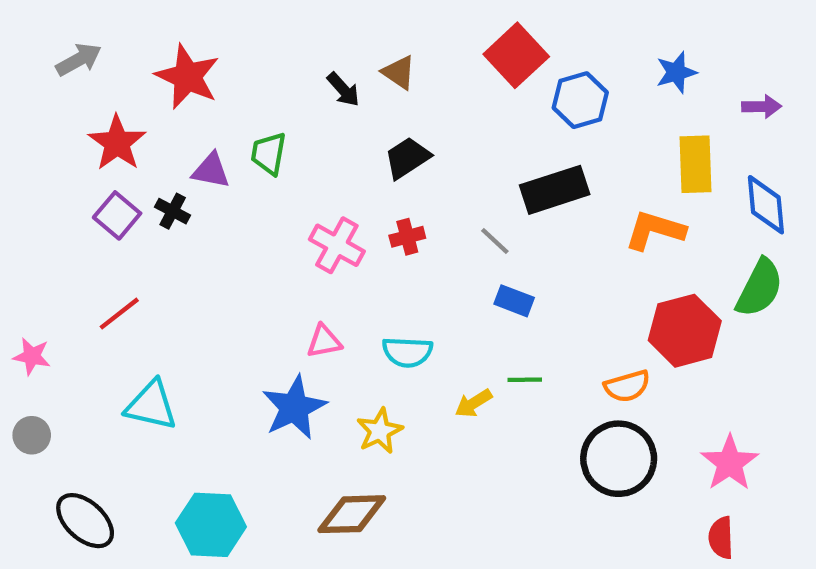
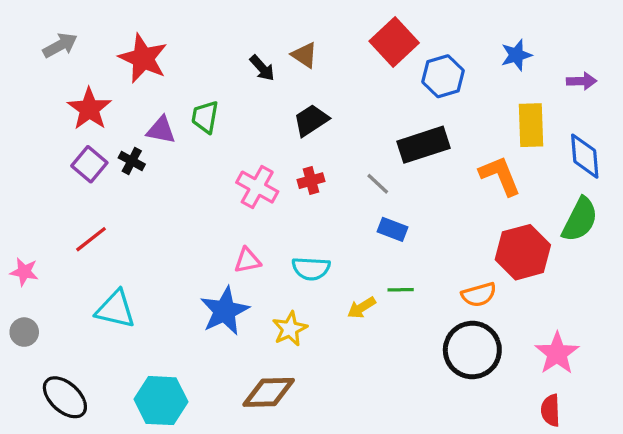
orange L-shape: (655, 230) -> (500, 176), turned 51

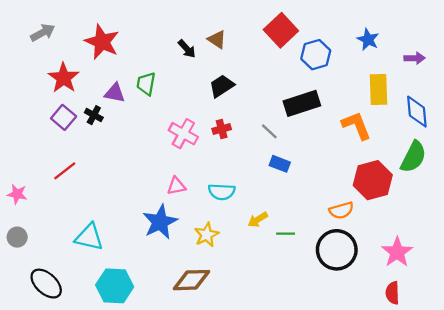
blue star: (516, 55) -> (368, 40), turned -30
green line: (401, 290) -> (286, 234), moved
cyan triangle: (115, 309) -> (89, 237), moved

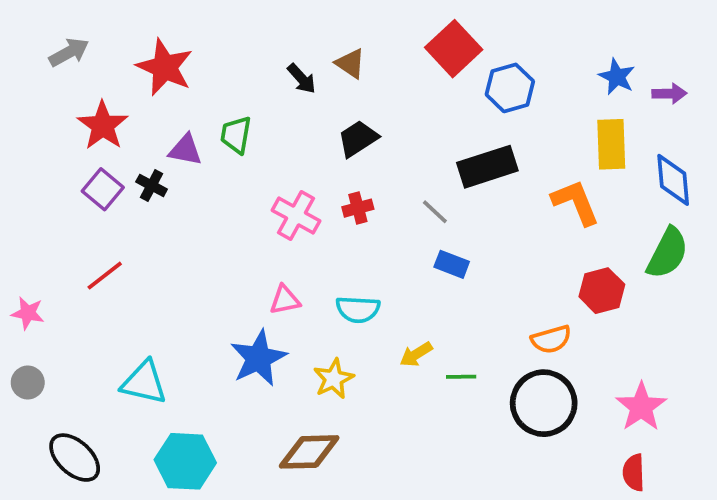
blue star: (368, 40) -> (617, 77), moved
red hexagon: (373, 180) -> (602, 291), size x0.7

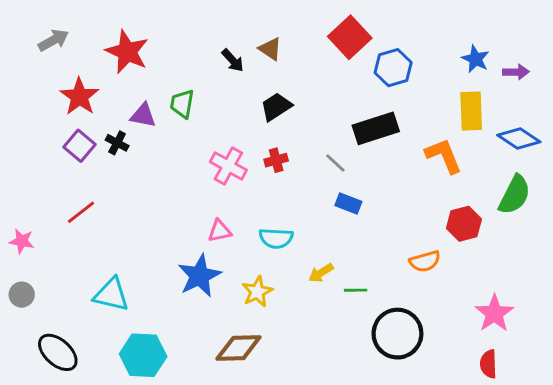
blue diamond: (673, 180) -> (519, 138), turned -51
black circle: (544, 403) -> (397, 334), moved

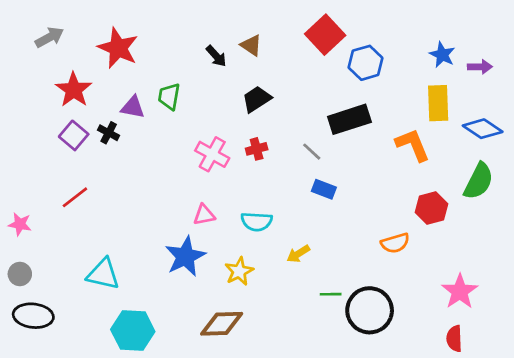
green line: (356, 290) -> (331, 294), moved
black ellipse: (58, 352) -> (33, 316), moved, turned -36

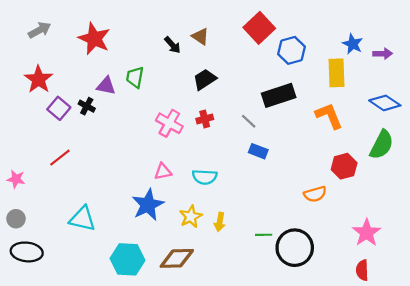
red star: (74, 90) -> (38, 79), moved
yellow rectangle: (438, 103) -> (337, 73), moved
yellow arrow: (298, 254) -> (220, 222), moved, turned -48
cyan hexagon: (133, 330) -> (127, 259), moved

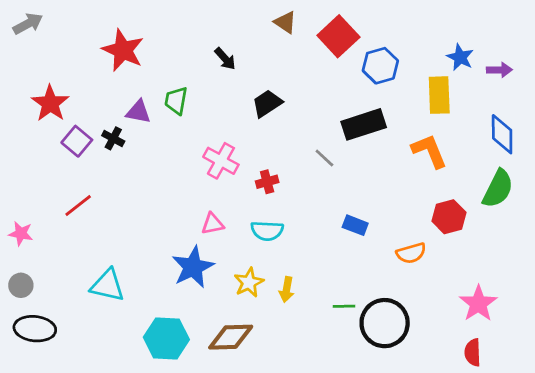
gray arrow: (40, 30) -> (28, 24), moved
brown triangle: (200, 36) -> (285, 22), moved
blue diamond: (385, 103) -> (502, 134), turned 56
red cross: (205, 119) -> (267, 182), moved
blue rectangle: (258, 151) -> (355, 225), moved

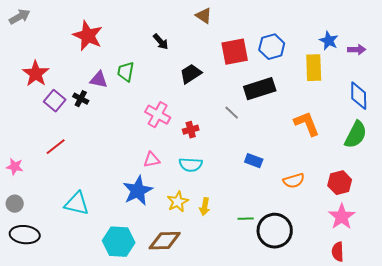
red square: (338, 36) -> (235, 52), moved, turned 32
orange L-shape: (429, 151) -> (307, 124), moved
red hexagon: (449, 217) -> (340, 183), moved

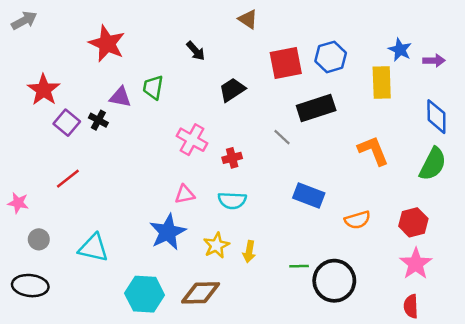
blue rectangle: (254, 161) -> (309, 196), size x1.4
gray circle: (15, 204) -> (39, 239), moved

